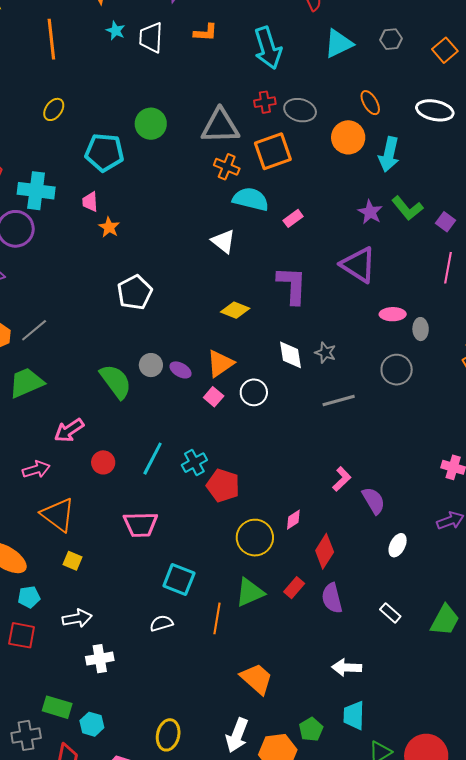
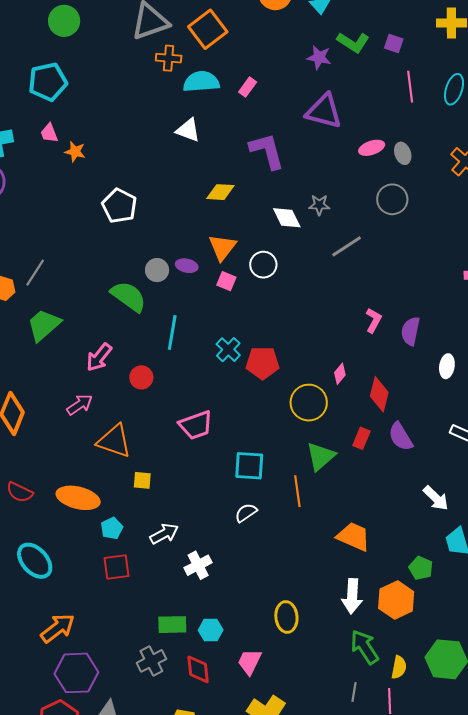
green circle: (151, 124) -> (64, 21), moved
cyan line: (153, 459) -> (172, 333), moved
purple semicircle: (374, 501) -> (410, 331), turned -120
white arrow: (347, 667) -> (436, 498), turned -120

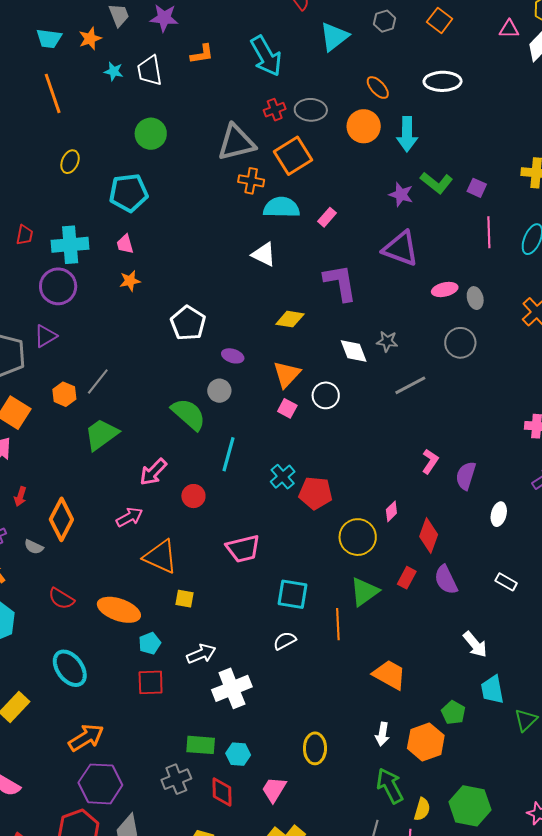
orange star: (75, 152) -> (130, 281), moved, turned -30
purple ellipse: (187, 266) -> (233, 356), moved
white cross: (198, 565) -> (232, 688), size x1.4
white arrow: (352, 596) -> (382, 734), size x0.7

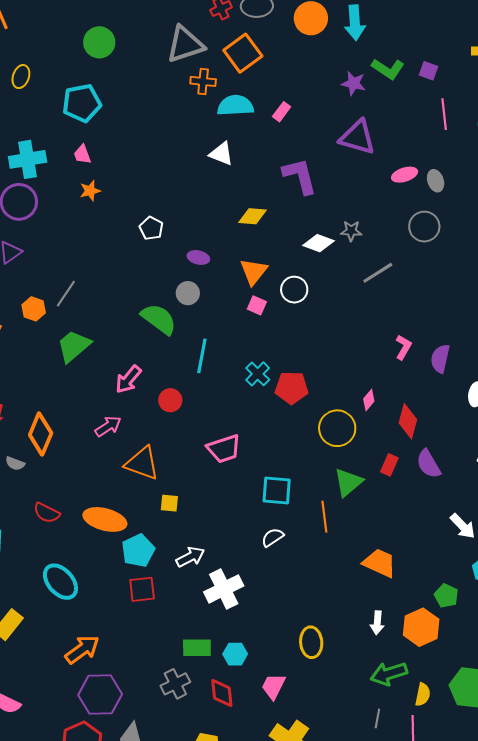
white pentagon: (188, 323) -> (151, 228), size x0.7
white diamond: (354, 351) -> (319, 243), turned -44
cyan pentagon: (150, 643) -> (138, 551), size x1.5
green arrow: (390, 786) -> (389, 674), turned -75

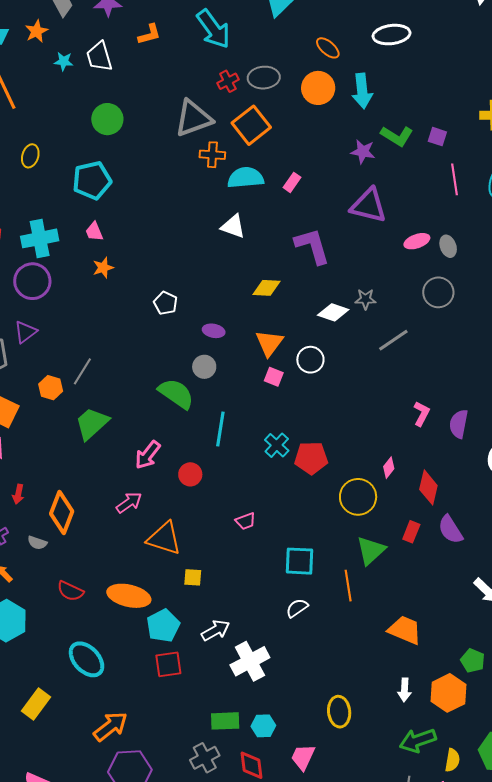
pink trapezoid: (224, 449) -> (245, 521), size x0.6

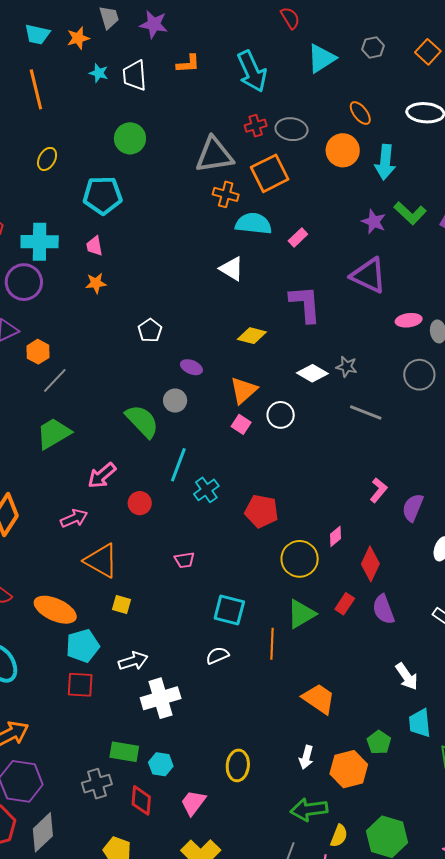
gray line: (393, 340) -> (366, 413), turned 44
orange hexagon: (51, 388) -> (38, 352), moved
cyan cross: (277, 445) -> (206, 490), moved

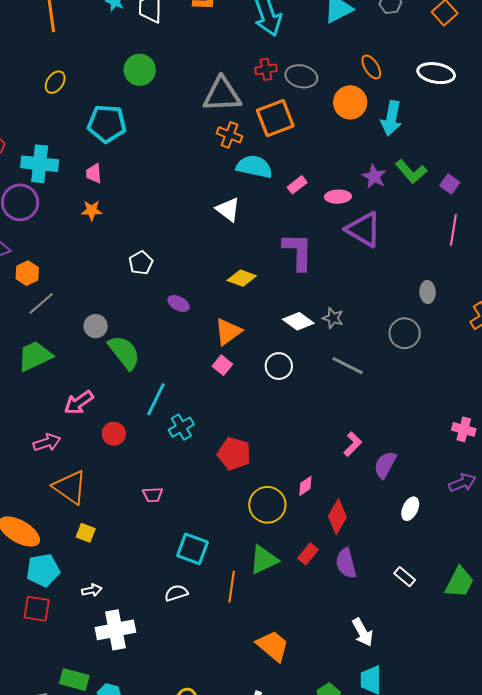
pink ellipse: (409, 320) -> (338, 197), moved
gray circle: (175, 401) -> (96, 326), moved
white circle: (281, 415) -> (279, 366), moved
white arrow: (133, 661) -> (92, 590), size x0.7

